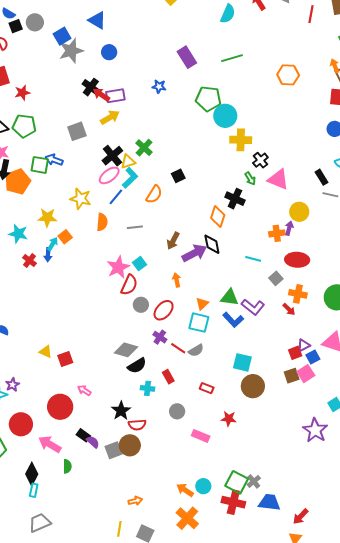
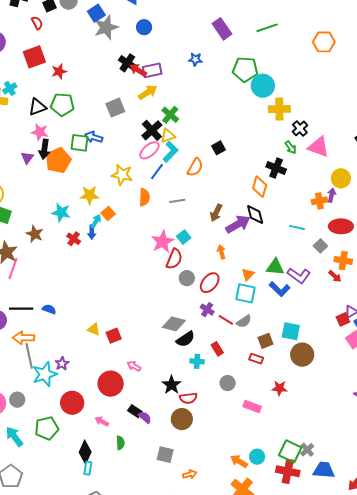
green cross: (144, 148) -> (170, 115), moved
brown square: (292, 376) -> (265, 341), moved
pink arrow: (50, 444) -> (102, 421), size x0.6
gray square: (113, 450) -> (165, 455), moved, turned 36

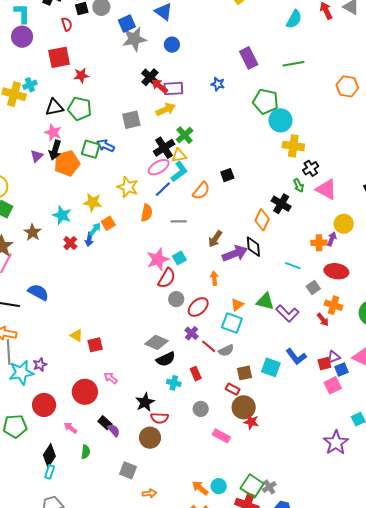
blue L-shape: (280, 289) -> (296, 357), moved
blue semicircle: (49, 309) -> (38, 292), moved, size x1.5
brown circle: (302, 355) -> (244, 407), moved

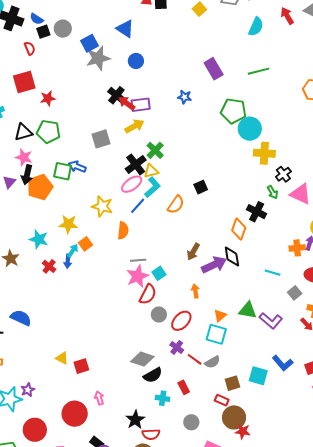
gray line: (179, 221) -> (138, 260), moved
pink arrow: (111, 378) -> (99, 398), turned 40

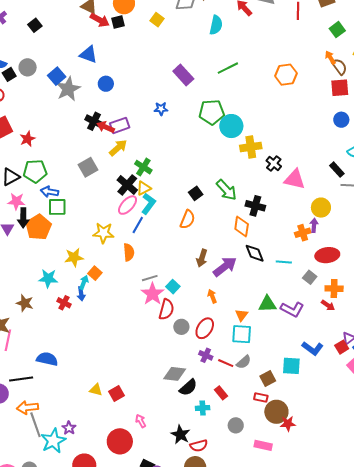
blue arrow: (77, 167) -> (50, 192), moved
green arrow: (273, 192) -> (226, 190), moved, size x1.6
orange semicircle: (176, 205) -> (187, 219), moved
black diamond: (232, 256) -> (255, 253), moved

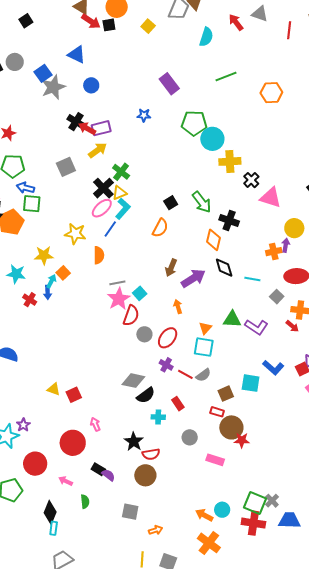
green line: (228, 68) -> (226, 77), moved

